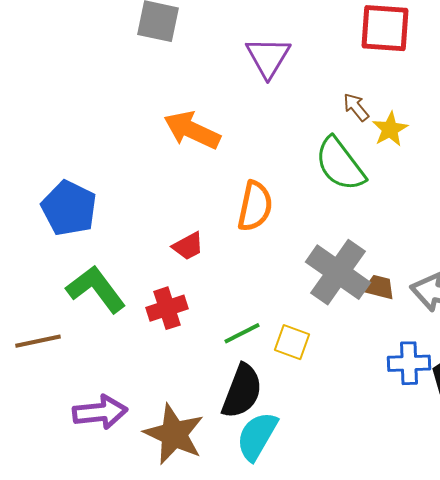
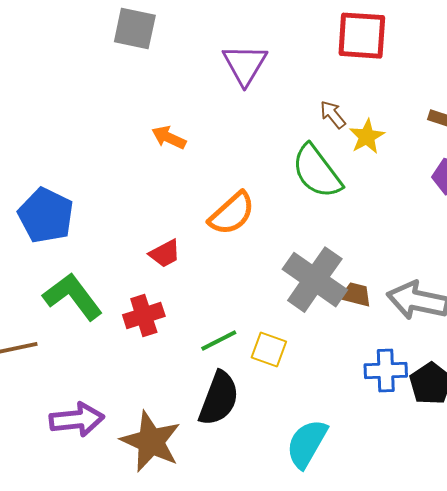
orange arrow: (192, 130) -> (169, 138), size x0.6
orange semicircle: (255, 206) -> (232, 214), turned 36
cyan semicircle: (257, 436) -> (307, 444), moved

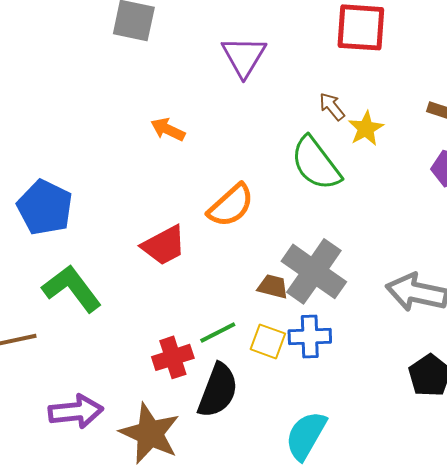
red trapezoid: (165, 254) -> (164, 245), size x1.4
brown trapezoid: (356, 295) -> (273, 286), moved
red cross: (144, 316) -> (173, 357), moved
blue cross: (386, 371) -> (310, 336), moved

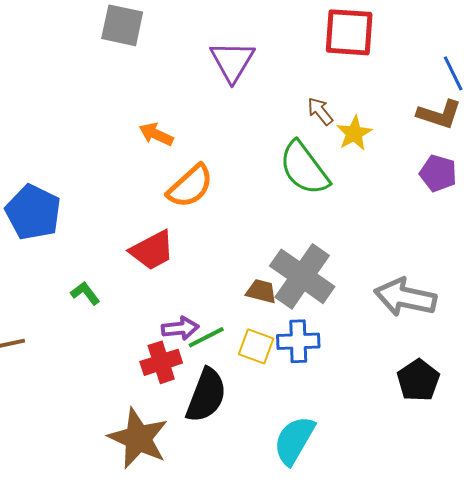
orange semicircle: (231, 205) -> (190, 186), moved
green L-shape: (72, 288) -> (85, 293), moved, size x0.5
purple arrow: (76, 411) -> (180, 328), moved, size x0.7

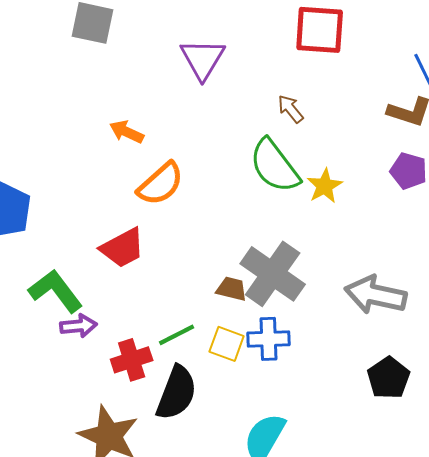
yellow star: (354, 133) -> (325, 186), moved
green L-shape: (85, 293) -> (56, 291), size x1.8
purple arrow: (180, 328) -> (79, 326), moved

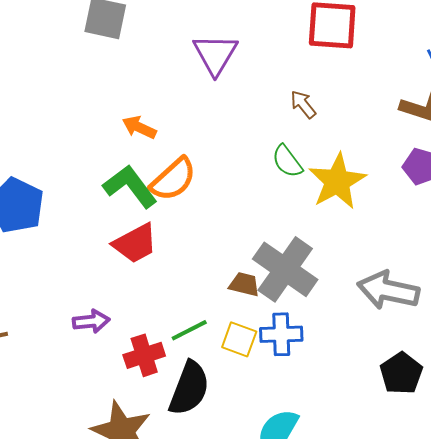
green semicircle: (275, 166) -> (287, 161), size x0.6
yellow star: (325, 186) -> (337, 181), size x1.6
green L-shape: (56, 291) -> (130, 186), moved

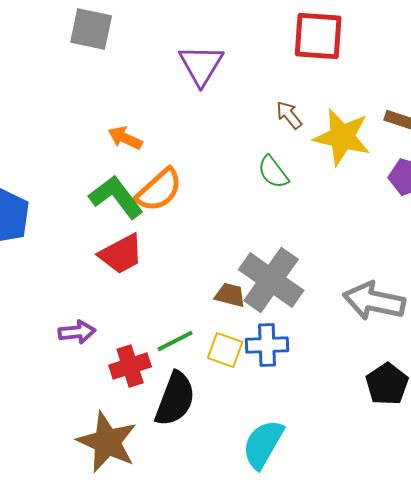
yellow star: (337, 181) -> (342, 137), moved, turned -30

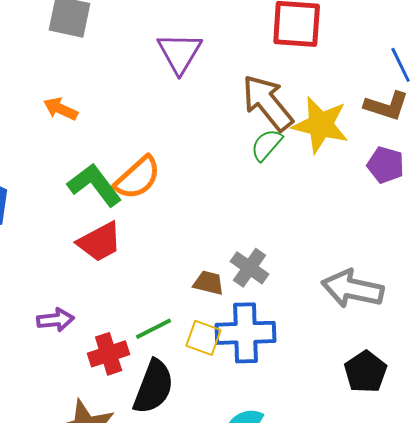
brown arrow: (289, 115) -> (268, 103), size x2.0
orange arrow: (125, 138) -> (61, 109), moved
green semicircle: (273, 172) -> (267, 145), moved, turned 78
gray cross: (271, 280) -> (250, 268), size x0.6
blue cross: (267, 345) -> (246, 333), size x1.4

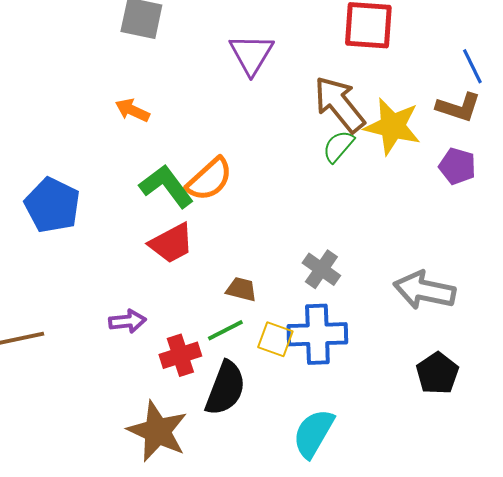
brown trapezoid: (209, 283) -> (241, 289), moved

